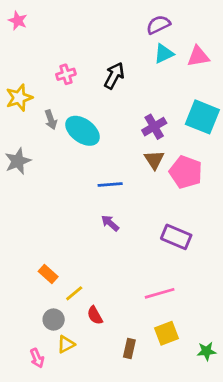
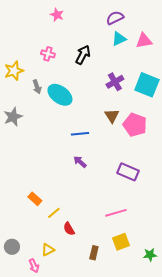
pink star: (18, 21) -> (57, 15), moved
pink cross: (66, 74) -> (48, 54), turned 32
purple cross: (154, 127) -> (115, 82), moved
gray circle: (54, 320) -> (12, 247), moved
pink arrow: (37, 358) -> (34, 266), moved

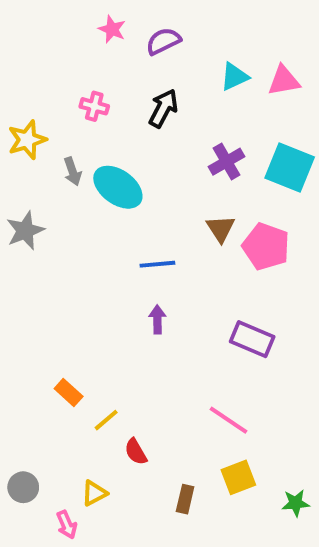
purple semicircle: (115, 18) -> (163, 41), moved
purple arrow: (80, 162) -> (157, 319), turned 48
pink line: (116, 213) -> (228, 420), turned 50

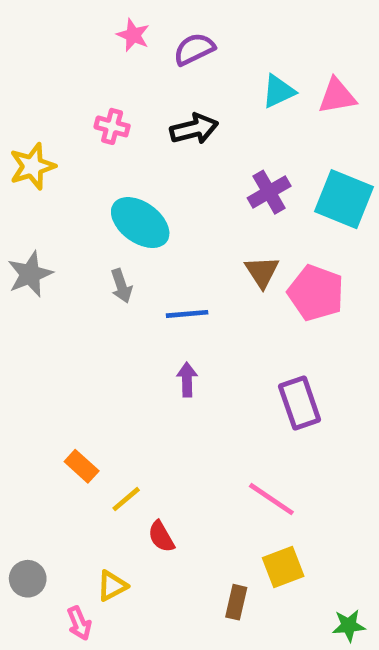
black arrow: (163, 108) -> (194, 129), turned 48
gray arrow: (73, 171) -> (121, 286), moved
purple rectangle: (252, 339) -> (300, 403), turned 48
brown rectangle: (185, 499) -> (236, 602), moved
green star: (296, 503) -> (349, 626), moved

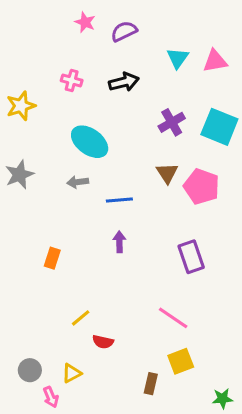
cyan triangle: (278, 91) -> (178, 58), turned -30
gray arrow: (121, 286) -> (78, 182), turned 102
orange rectangle: (82, 466) -> (52, 258), moved, turned 66
red semicircle: (161, 537) -> (103, 342), turned -48
gray circle: (28, 579) -> (30, 370), moved

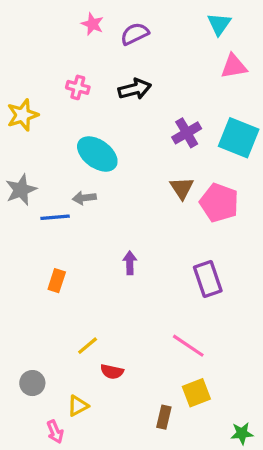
cyan triangle: (178, 58) -> (219, 24), moved
blue line: (119, 200) -> (55, 217), moved
gray circle: (30, 370) -> (32, 383), moved

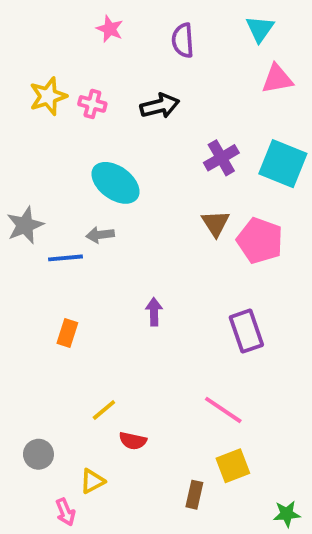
purple semicircle: (135, 34) -> (183, 40), moved, turned -68
yellow star: (23, 115) -> (48, 96), moved

